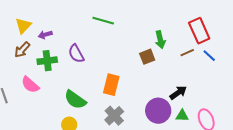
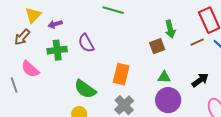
brown arrow: (22, 50) -> (22, 37), moved
pink semicircle: (30, 85) -> (30, 69), moved
black arrow: (178, 93) -> (200, 80), moved
green triangle: (182, 116) -> (164, 77), moved

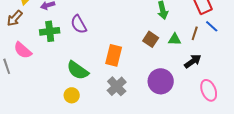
brown line: (197, 42) -> (195, 33), moved, turned -48
brown square: (157, 46) -> (151, 39), moved, turned -35
green triangle: (164, 77) -> (175, 39), moved

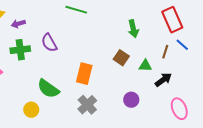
green triangle: (175, 39) -> (145, 66), moved
purple circle: (161, 81) -> (131, 100), size x0.6
yellow circle: (72, 95) -> (31, 110), moved

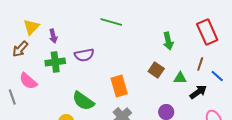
purple arrow: (18, 24) -> (53, 36), turned -88
purple semicircle: (49, 43) -> (84, 55), turned -72
blue line: (182, 45) -> (217, 76), moved
orange rectangle: (84, 74) -> (119, 86), turned -30

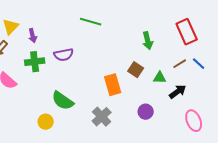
brown line: (200, 64) -> (180, 64), turned 40
blue line: (217, 76) -> (199, 64), moved
orange rectangle: (119, 86) -> (113, 85), moved

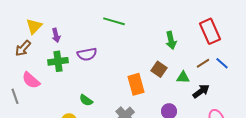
green semicircle: (63, 101) -> (86, 100), size x0.6

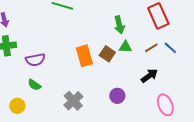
purple semicircle: (87, 54) -> (35, 60), moved
green triangle: (183, 77) -> (125, 47), moved
orange rectangle: (136, 84) -> (84, 56), moved

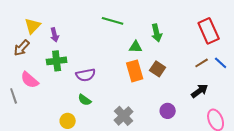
green arrow: (119, 25) -> (157, 33), moved
green triangle: (125, 47) -> (136, 47), moved

